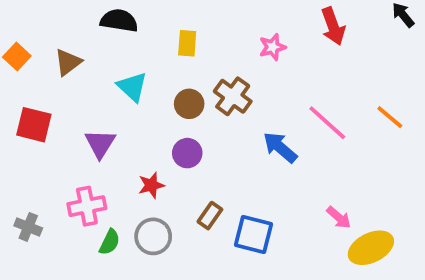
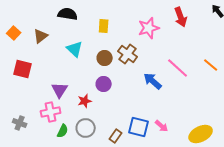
pink star: (272, 47) -> (149, 28), size x1.5
purple triangle: (100, 144) -> (60, 90), moved
brown rectangle: (210, 216) -> (116, 136), moved
pink arrow: (339, 217) -> (162, 126), moved

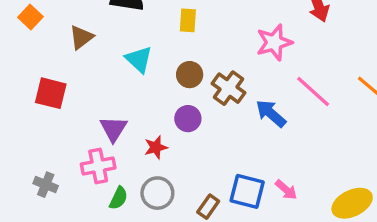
pink star: (149, 28) -> (274, 42), moved
orange square: (14, 33) -> (30, 17), moved
brown cross: (128, 54) -> (229, 88), moved

